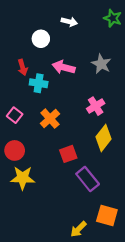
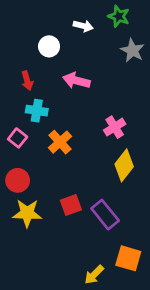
green star: (113, 18) -> (119, 16), moved
gray star: (101, 64) -> (132, 50), moved
cyan cross: (39, 83) -> (37, 111), moved
red square: (68, 154) -> (71, 205), moved

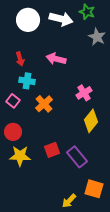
white arrow: (83, 26) -> (61, 19), size x1.6
white circle: (49, 46) -> (28, 20), moved, size x1.5

